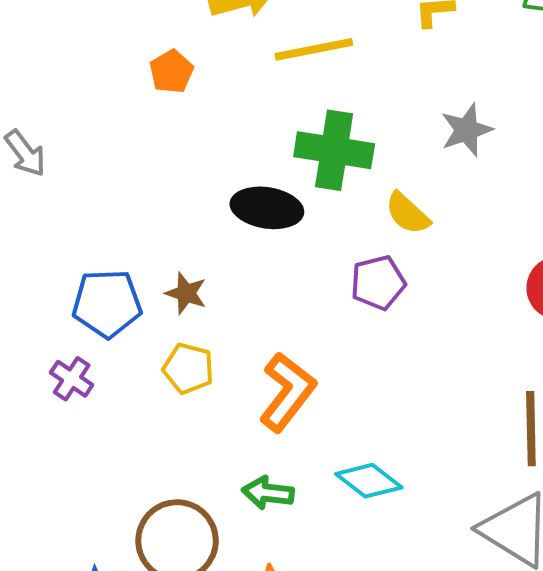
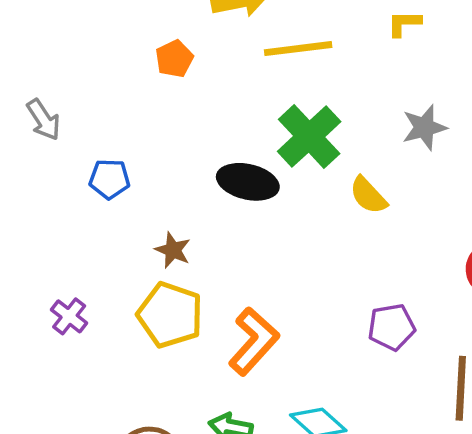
green cross: (334, 150) -> (309, 137), turned 34
purple pentagon: (378, 283) -> (392, 327), moved
blue pentagon: (107, 303) -> (109, 179), moved, size x0.7
yellow pentagon: (188, 368) -> (170, 315), size x1.5

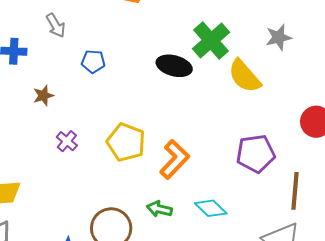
yellow semicircle: (368, 195) -> (244, 76), size x1.5
brown star: (173, 250) -> (43, 96), moved, turned 30
purple pentagon: (392, 327) -> (256, 154), size x1.4

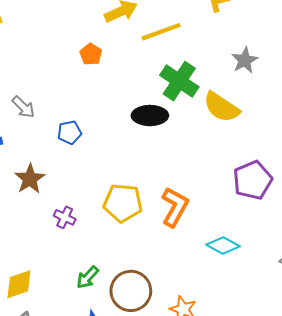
brown star: (43, 96) -> (30, 179), size x1.4
green arrow: (159, 209) -> (88, 277), moved, turned -45

